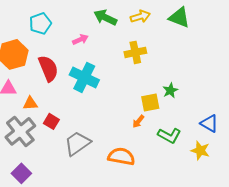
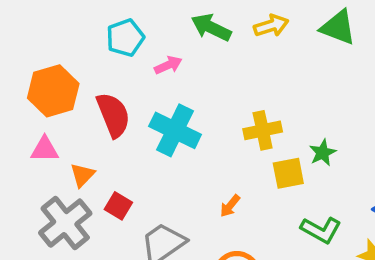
cyan pentagon: (40, 23) -> (125, 38), moved
yellow cross: (135, 52) -> (263, 130), moved
orange triangle: (30, 103) -> (82, 175), turned -42
orange arrow: (138, 121) -> (230, 206), moved

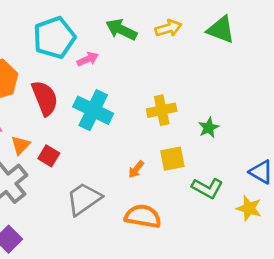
cyan pentagon: (125, 38) -> (54, 38), size x1.4
yellow square: (288, 173) -> (172, 159), moved
red square: (118, 206) -> (49, 156), moved

